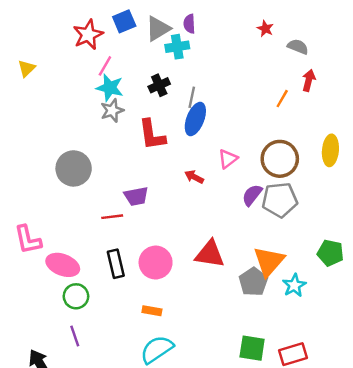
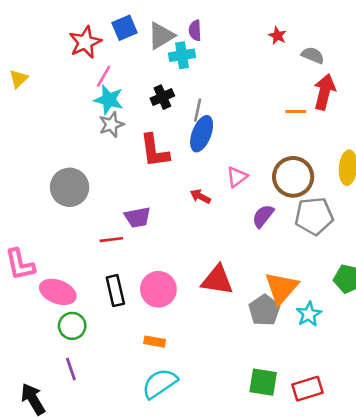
red arrow: (309, 80) -> (324, 92), size x1.5
orange line: (282, 99) -> (296, 111), turned 60
gray pentagon: (280, 200) -> (314, 216), moved

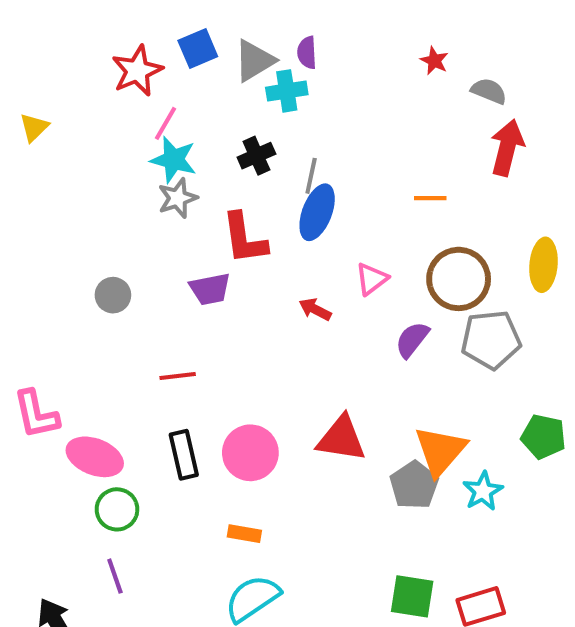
orange line: (296, 111) -> (430, 198), moved
gray circle: (70, 187) -> (113, 295), size x0.6
purple trapezoid: (138, 217) -> (210, 289), moved

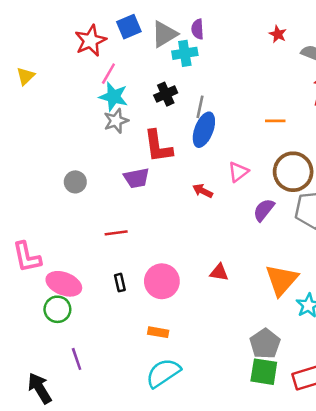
red triangle: (341, 439) -> (219, 272), size x0.6
black rectangle: (184, 455) -> (120, 283), size x0.6
gray pentagon: (414, 485) -> (265, 344), moved
green circle: (117, 509) -> (57, 309), moved

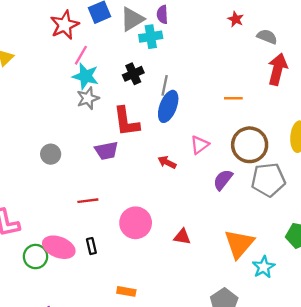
pink circle: (162, 281) -> (136, 223), moved
pink ellipse: (64, 284) -> (59, 247), moved
green circle: (57, 309) -> (36, 257), moved

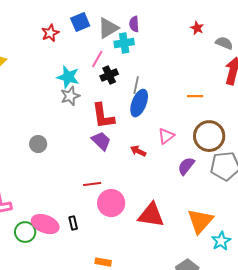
red star: (65, 25) -> (50, 33), size x0.7
pink line: (81, 55) -> (97, 59), moved
purple trapezoid: (106, 151) -> (101, 141), moved, turned -125
red line: (88, 201) -> (92, 184), moved
red triangle: (182, 237) -> (151, 215), size x1.8

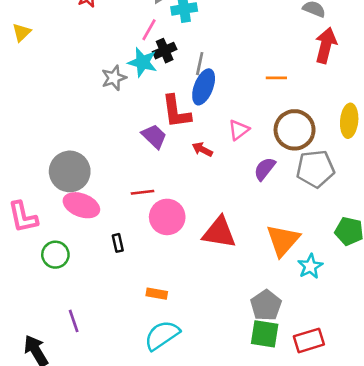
cyan star: (68, 77) -> (142, 62), moved
red L-shape: (103, 116) -> (176, 112), moved
gray circle: (38, 144) -> (70, 171), moved, size x1.8
pink ellipse: (45, 224) -> (81, 205), moved

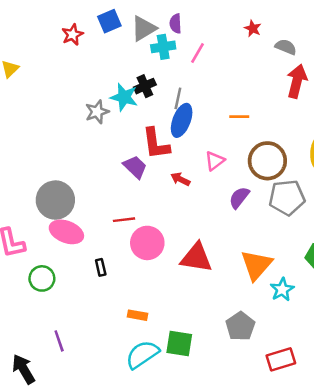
pink line: (149, 30) -> (198, 53), moved
orange line: (276, 78) -> (239, 117), moved
green square: (265, 334) -> (179, 343), moved

